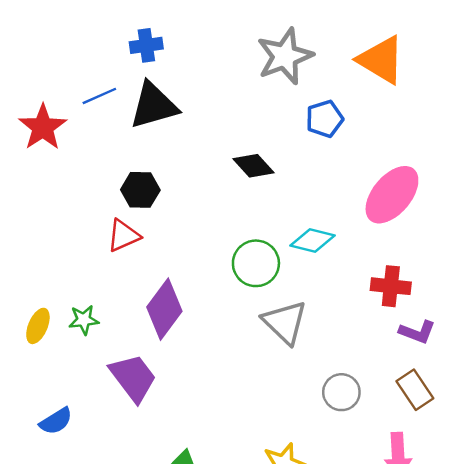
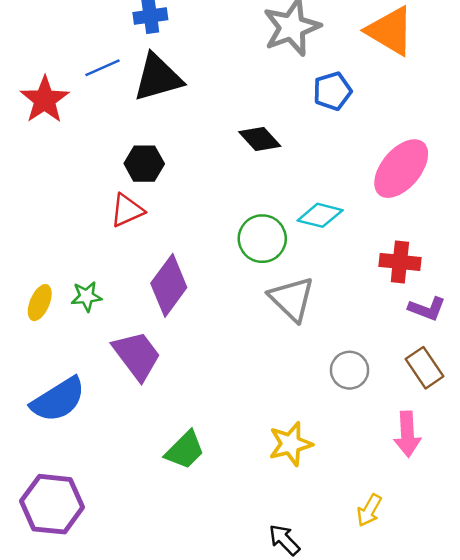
blue semicircle: (56, 421) -> (58, 400), size x1.6

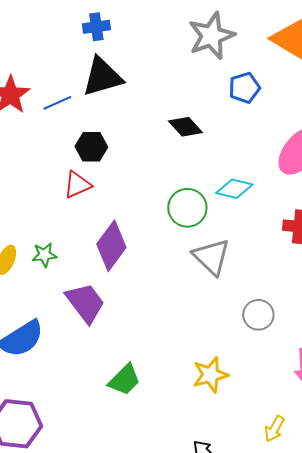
blue line: (102, 68) -> (57, 103), moved

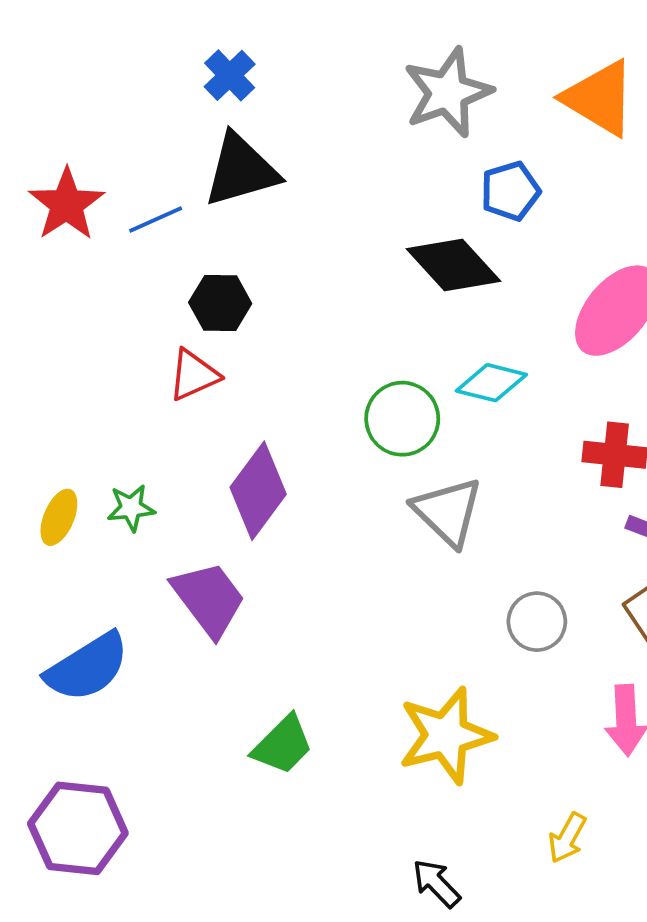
blue cross: (96, 27) -> (230, 75), turned -36
black diamond: (185, 127) -> (453, 265), moved, size x1.4
yellow star: (210, 375) -> (446, 735), size x1.4

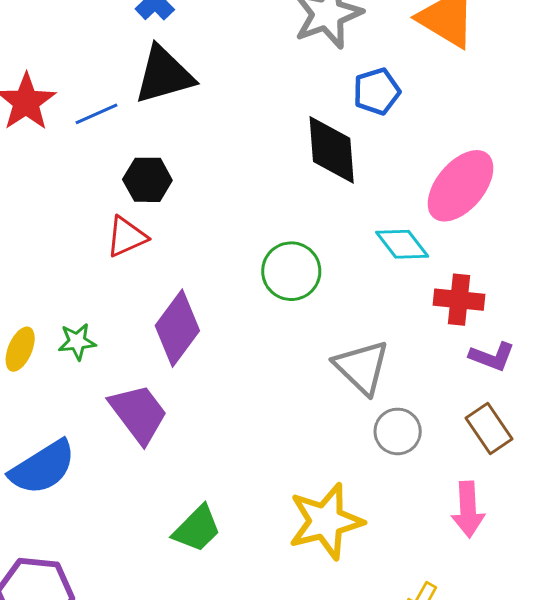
black diamond: (453, 265) -> (332, 150), turned 38
cyan diamond: (491, 383) -> (402, 244), moved, turned 38
gray triangle: (448, 512) -> (362, 367), moved

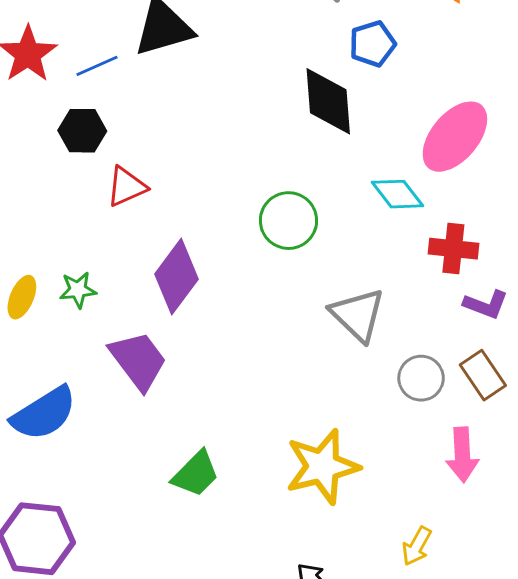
black hexagon: (147, 180) -> (82, 131), moved
gray circle: (398, 431) -> (421, 378), moved

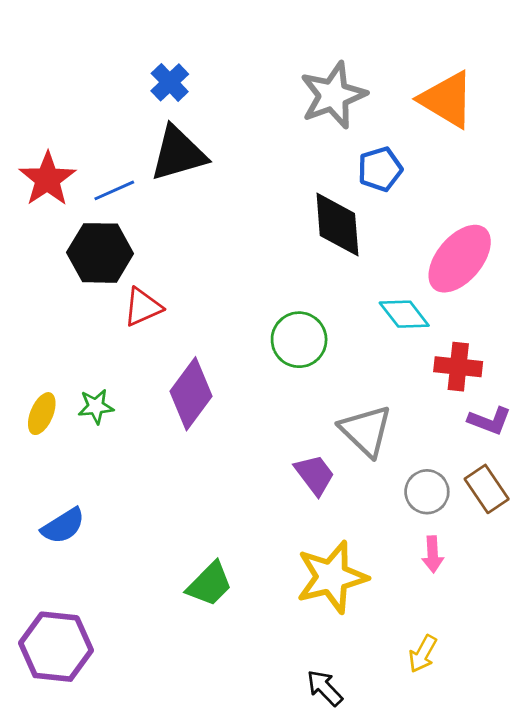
black hexagon: (82, 131) -> (100, 253), size x1.4
purple trapezoid: (138, 360) -> (315, 475), moved, size x0.7
blue semicircle: (44, 413) -> (63, 526), size x0.7
pink arrow: (462, 455) -> (433, 554), moved, size x0.7

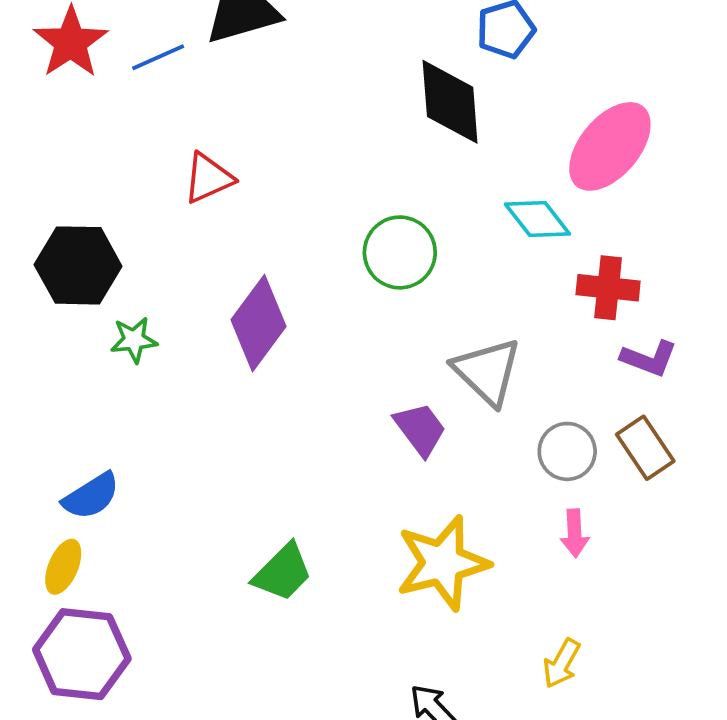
black hexagon: (100, 253) -> (78, 265), moved
red triangle: (143, 307) -> (208, 178), moved
yellow ellipse: (42, 414) -> (63, 567), moved

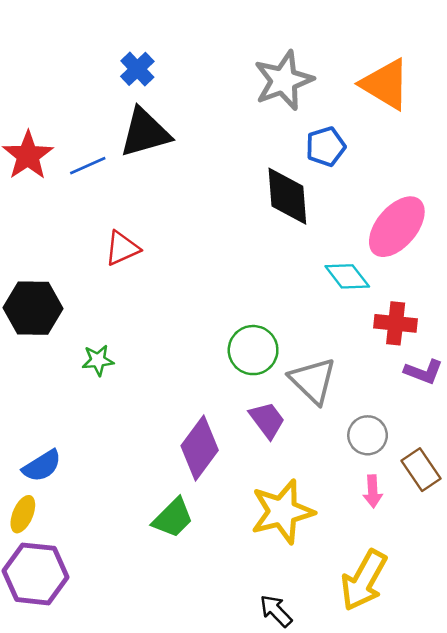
green circle: (400, 252) -> (253, 350), moved
purple diamond: (258, 323) -> (200, 448), moved
green star: (134, 340) -> (98, 360), moved
brown rectangle: (645, 448) -> (421, 470), moved
yellow arrow: (562, 663) -> (364, 580), size x1.8

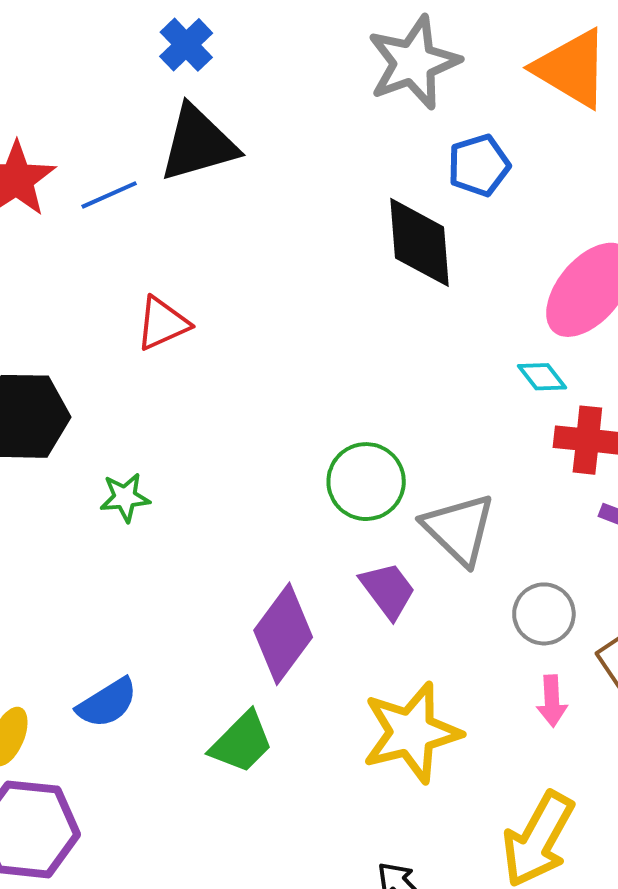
cyan diamond: (347, 276) -> (542, 377), moved, size x0.7
blue semicircle: (42, 466) -> (107, 703), moved

